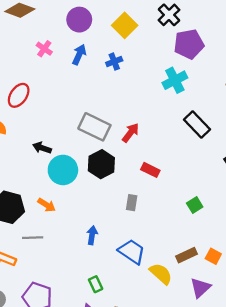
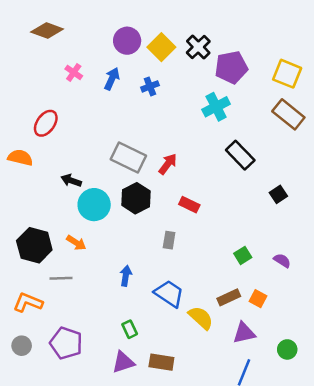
black cross: (169, 15) -> (198, 47), moved
purple circle: (79, 20) -> (127, 41), moved
green square: (195, 205) -> (243, 255), moved
purple triangle: (200, 288) -> (244, 333), turned 30

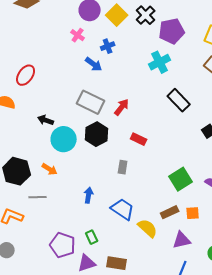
pink cross: (74, 72) -> (78, 35), moved
blue arrow: (112, 79) -> (94, 64), moved, turned 102
green square: (243, 255) -> (181, 179), size x1.6
orange square: (258, 299) -> (193, 213), turned -32
purple pentagon: (66, 343) -> (63, 245), moved

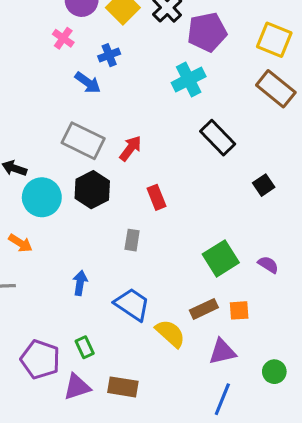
red rectangle: (139, 139) -> (157, 197), turned 42

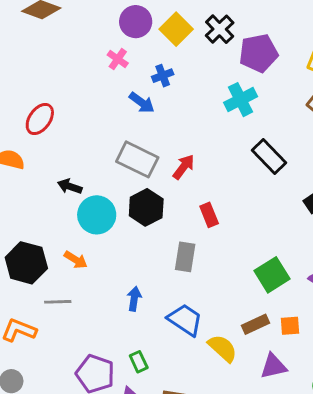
gray rectangle: (132, 240) -> (185, 257), size x1.4

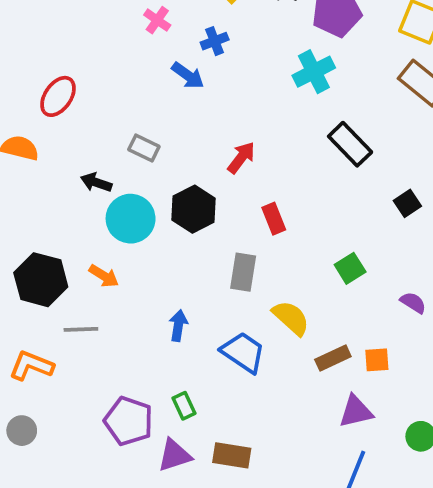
gray rectangle: (137, 159) -> (144, 148), moved, size x0.6
green square: (272, 275) -> (350, 268), moved, size x0.7
yellow semicircle: (223, 348) -> (291, 318), moved

